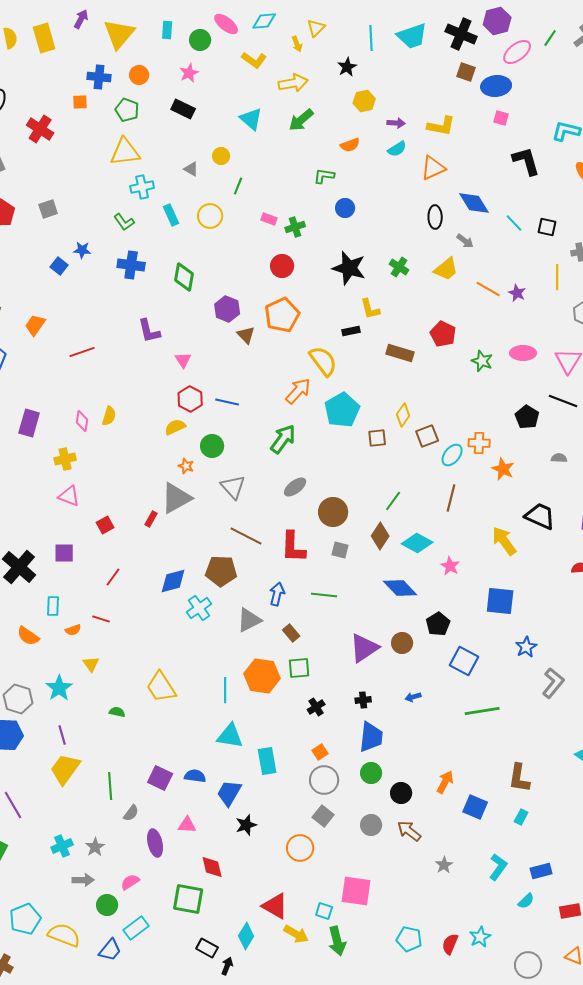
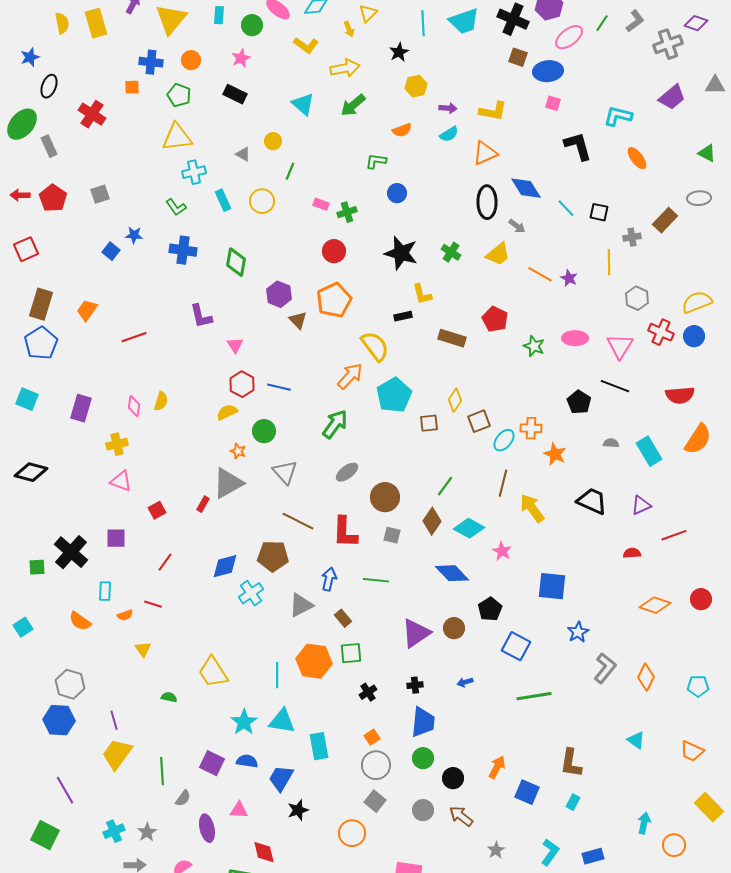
black ellipse: (435, 217) -> (487, 202), size x1.4
yellow arrow: (504, 541) -> (532, 508), moved
cyan star: (59, 688) -> (244, 722), moved

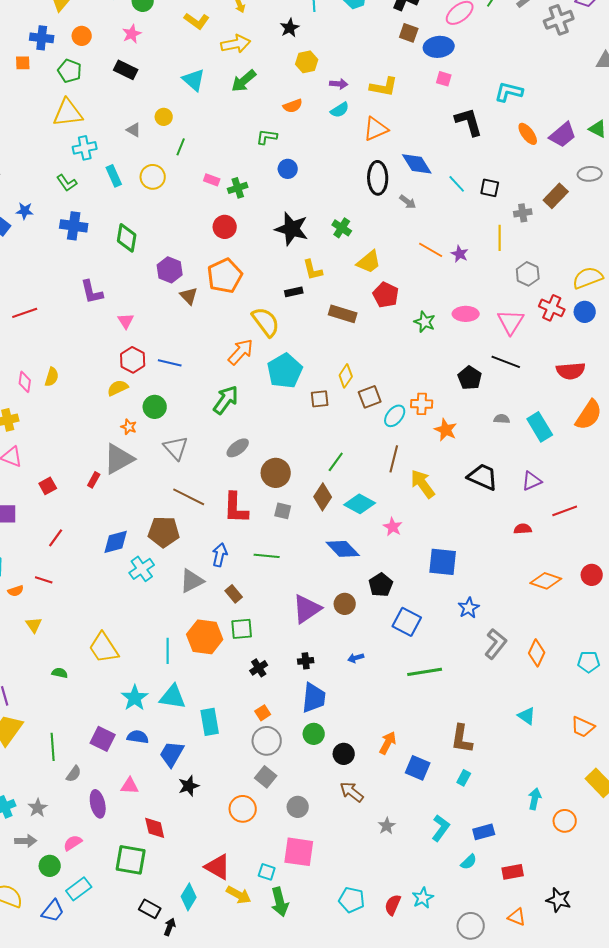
purple trapezoid: (672, 97) -> (563, 135), moved
yellow trapezoid: (498, 254) -> (369, 262), moved
gray circle: (423, 810) -> (298, 807), moved

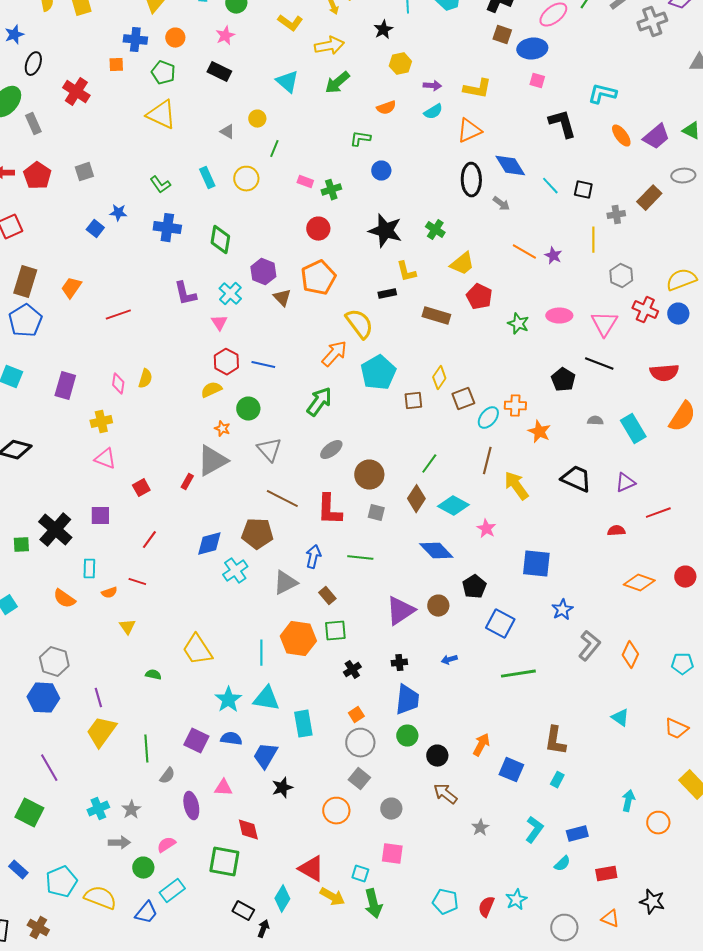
yellow triangle: (68, 113) -> (161, 115), turned 32
cyan cross: (85, 148) -> (230, 294), moved, turned -35
pink square: (299, 852) -> (392, 854), size x0.7

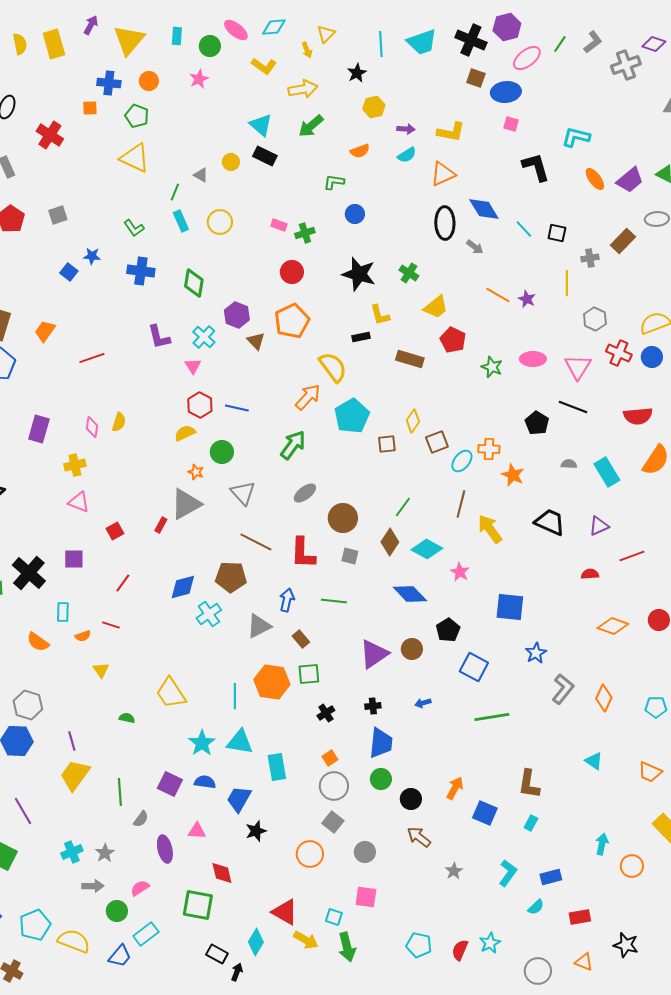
black rectangle: (219, 72) -> (265, 156), moved
green line: (274, 149) -> (175, 192), moved

